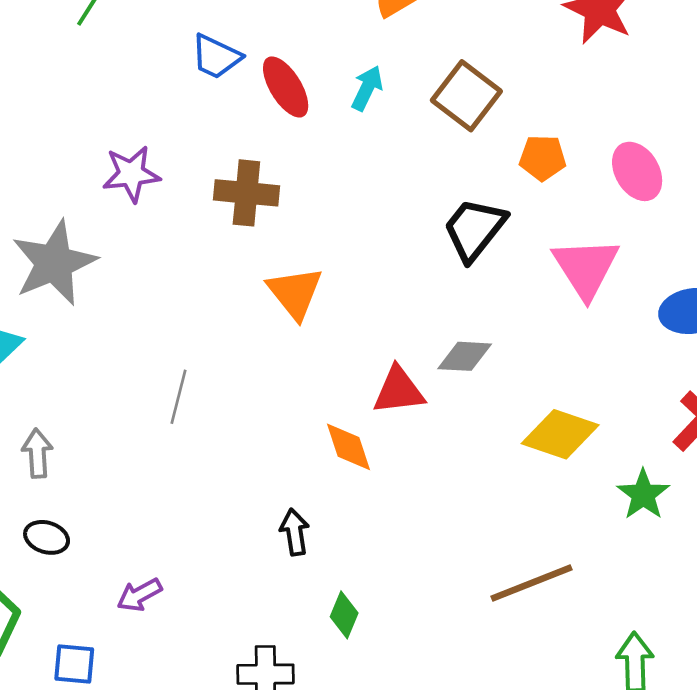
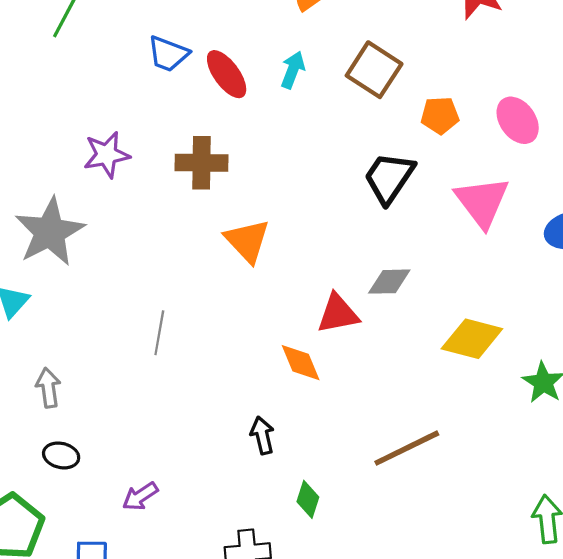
brown line: (531, 583) -> (407, 448), moved

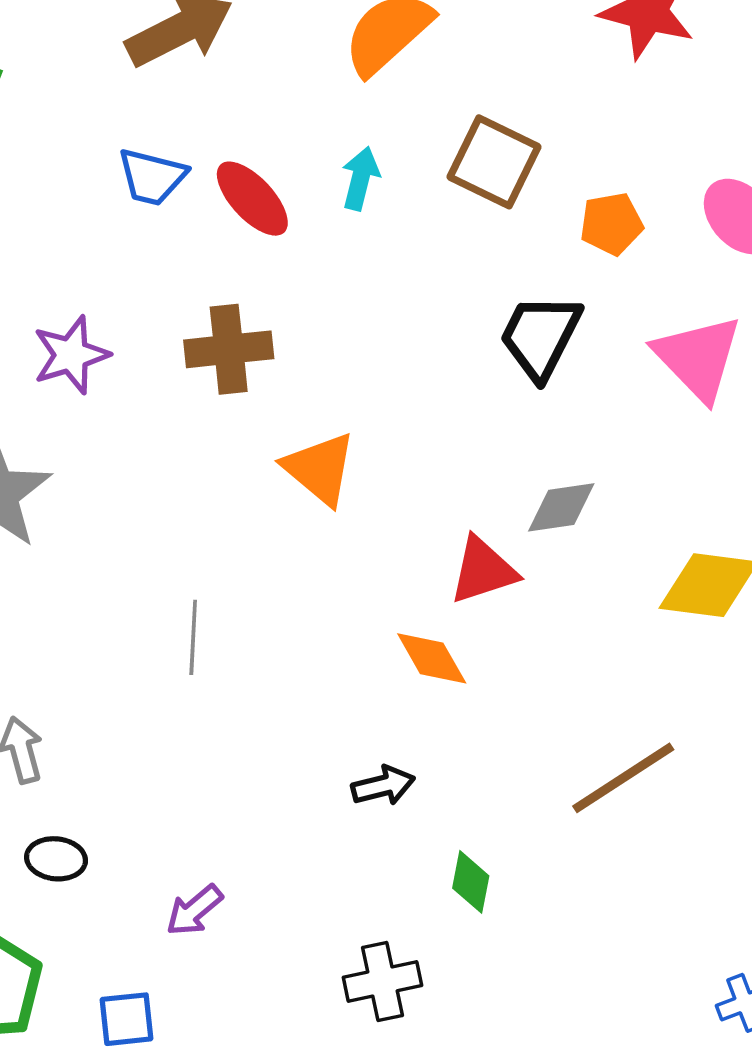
black arrow: (262, 435) -> (383, 786), turned 96

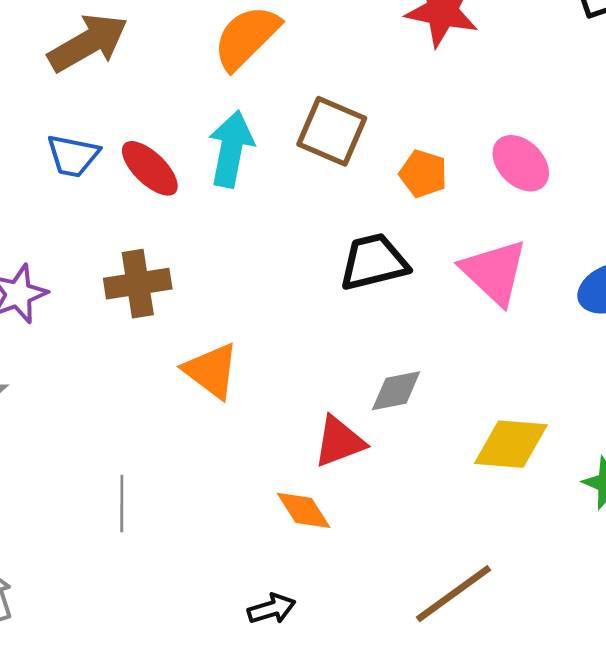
cyan arrow: (360, 178) -> (231, 149), size x1.6
orange pentagon: (611, 224) -> (423, 174), turned 30
black trapezoid: (540, 336) -> (374, 262), turned 52

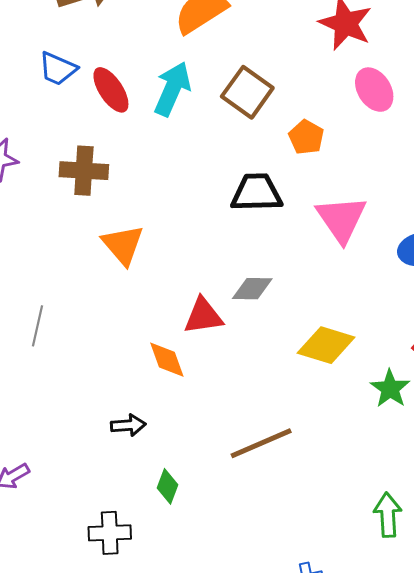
pink ellipse: (521, 163) -> (374, 90), moved

